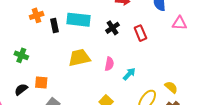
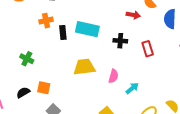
black cross: (112, 28) -> (120, 41), turned 32

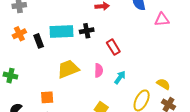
black cross: (120, 41) -> (87, 31), moved
red rectangle: (148, 49) -> (113, 47), moved
orange square: (44, 88) -> (47, 97), moved

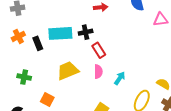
red rectangle: (113, 47) -> (99, 50), moved
green cross: (10, 76) -> (24, 77), moved
orange square: (47, 97) -> (47, 100), turned 32

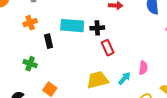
black rectangle: (38, 43) -> (49, 41), moved
yellow trapezoid: (68, 71) -> (98, 80), moved
pink semicircle: (98, 72) -> (143, 68), moved

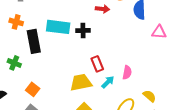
orange cross: (30, 23) -> (16, 22), turned 32
black rectangle: (49, 41) -> (34, 41), size x1.6
red rectangle: (108, 48) -> (97, 64), moved

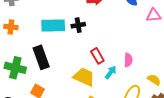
black rectangle: (34, 41) -> (41, 57), moved
green cross: (14, 63) -> (15, 68), size x1.5
yellow trapezoid: (81, 82) -> (84, 77), turned 45

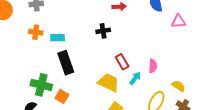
cyan rectangle: (53, 25) -> (58, 38), moved, size x0.6
green cross: (15, 68) -> (41, 85), moved

